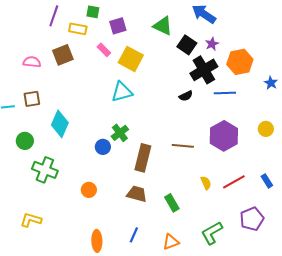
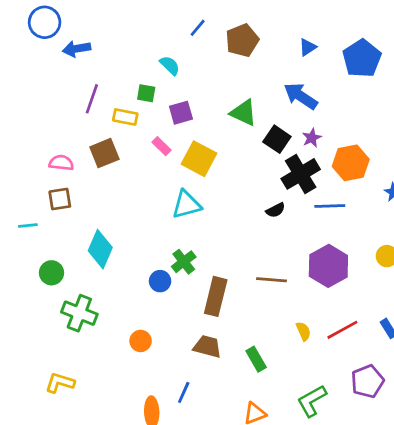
brown square: (32, 99) -> (60, 199), moved
blue line: (134, 235) -> (184, 392), moved

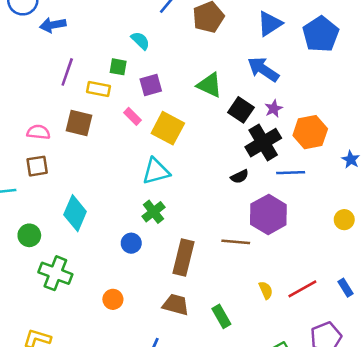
blue triangle: (308, 47) -> (270, 24), size x1.5
brown square: (104, 153) -> (79, 123), turned 36
green cross: (184, 262) -> (153, 212), moved
purple hexagon: (328, 266) -> (268, 214), moved

